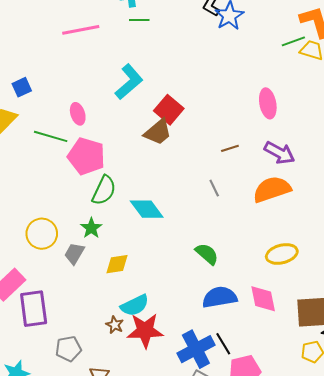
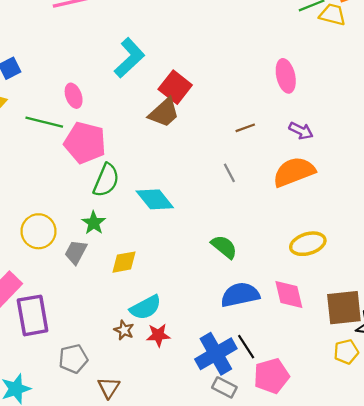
purple arrow: (280, 153) -> (301, 131), size x0.7
red star: (145, 331) -> (158, 335), size x0.6

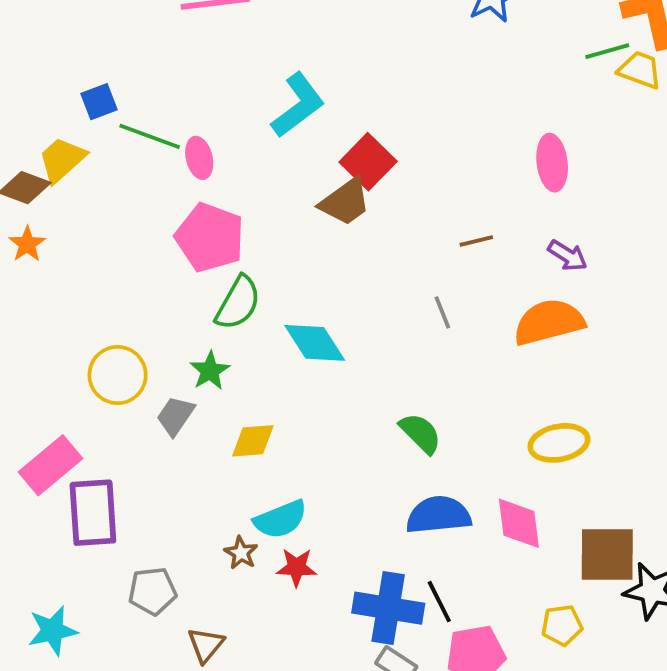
green line: (44, 122) -> (150, 136), moved
yellow pentagon: (346, 352) -> (562, 625), moved
blue cross: (216, 354) -> (388, 608), turned 33

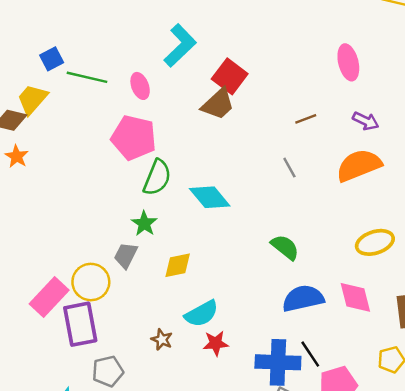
pink ellipse: (199, 158) -> (140, 86), moved
yellow circle: (118, 375) -> (91, 282), moved
brown star: (241, 553) -> (162, 340), moved
gray pentagon: (152, 591) -> (108, 371), moved

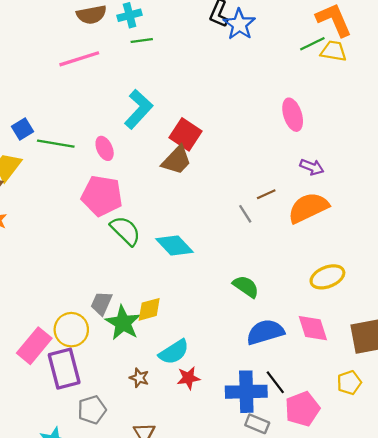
brown line: (306, 119) -> (266, 194), moved
green semicircle: (157, 178) -> (125, 231), turned -64
green star: (144, 224) -> (123, 323), moved, size x1.5

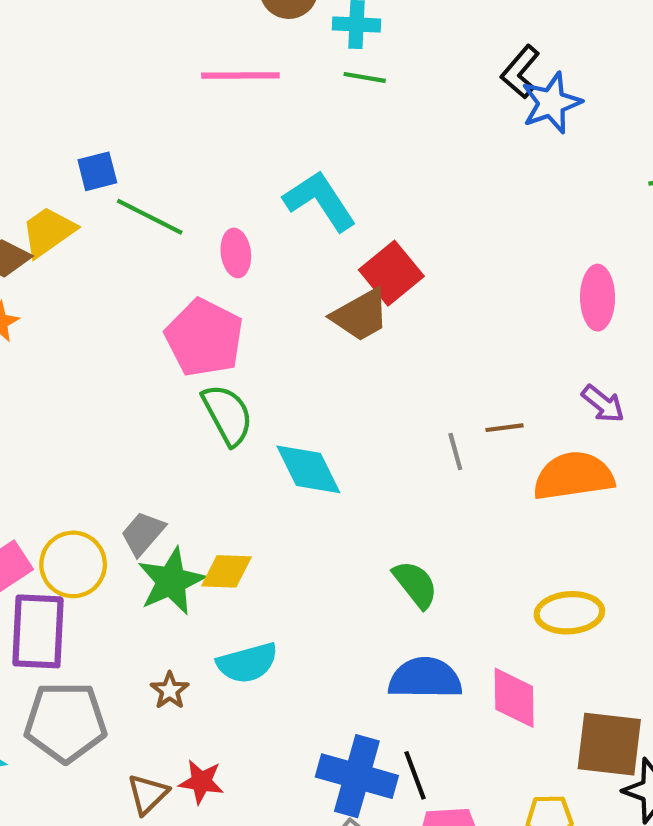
cyan L-shape: (139, 109) -> (320, 201), turned -93
red star: (188, 378) -> (201, 782), moved
gray pentagon: (92, 410) -> (65, 722), size x1.5

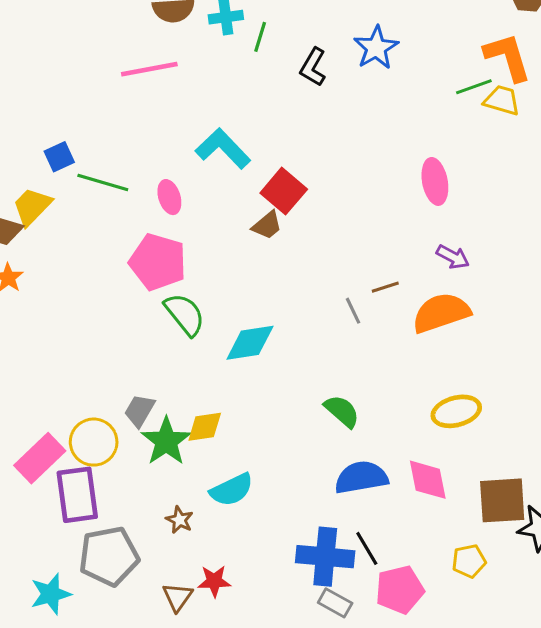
black L-shape: (520, 72) -> (313, 67), moved
green line: (365, 77) -> (260, 37), moved, turned -72
brown trapezoid: (361, 315) -> (267, 225), size x0.7
cyan diamond: (308, 469) -> (250, 343), turned -62

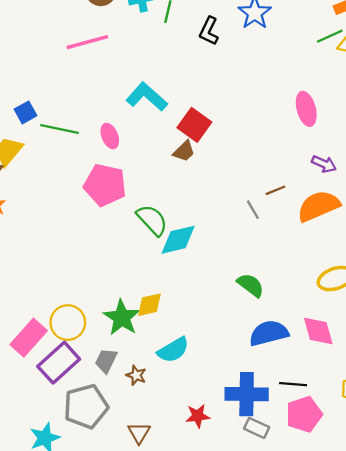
green semicircle: (185, 314) -> (152, 220), moved
gray trapezoid: (140, 411) -> (106, 361), moved
purple rectangle: (77, 495) -> (59, 363), turned 60
black line: (367, 548) -> (293, 384), moved, turned -50
red star: (214, 581) -> (198, 416), moved

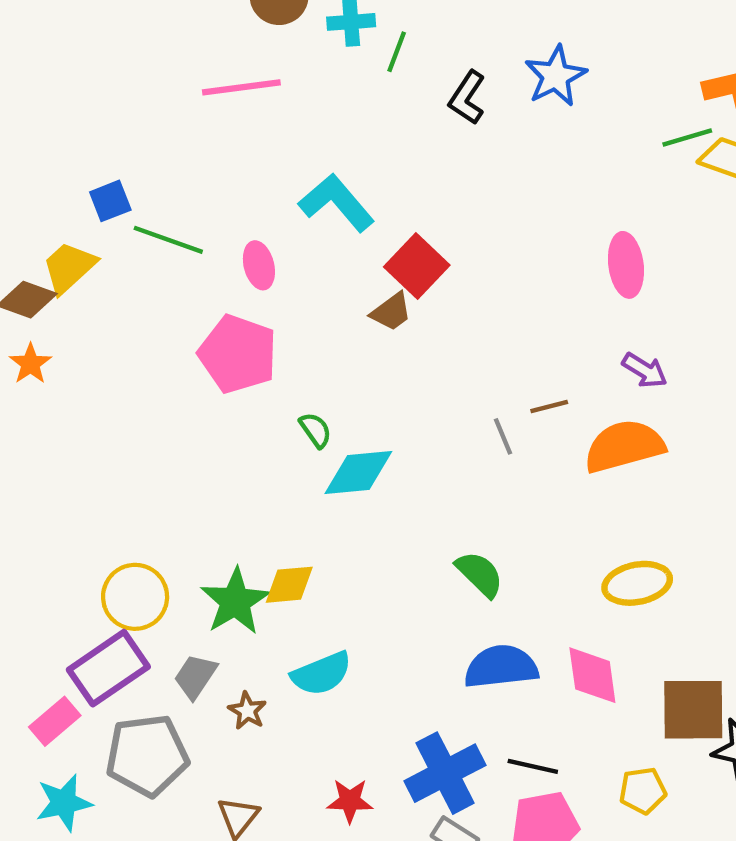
green semicircle: (152, 220) -> (315, 430), size x0.6
pink rectangle: (29, 338) -> (55, 721), moved, size x0.7
blue cross: (247, 394) -> (445, 773), turned -36

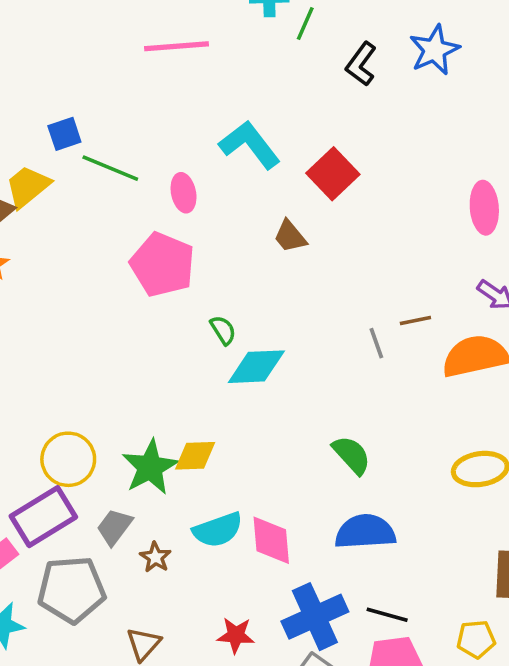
red square: (417, 266) -> (333, 174), moved
brown trapezoid: (391, 312) -> (290, 236), turned 84
pink diamond: (592, 675) -> (271, 540), moved

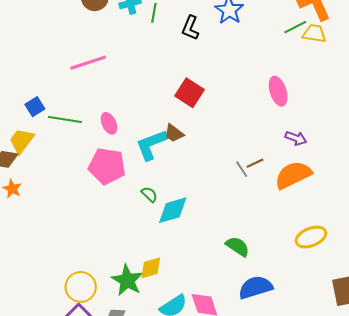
pink line: (177, 46) -> (88, 63), moved
cyan L-shape: (250, 145) -> (151, 145), moved, turned -60
gray line: (376, 343) -> (242, 169), moved

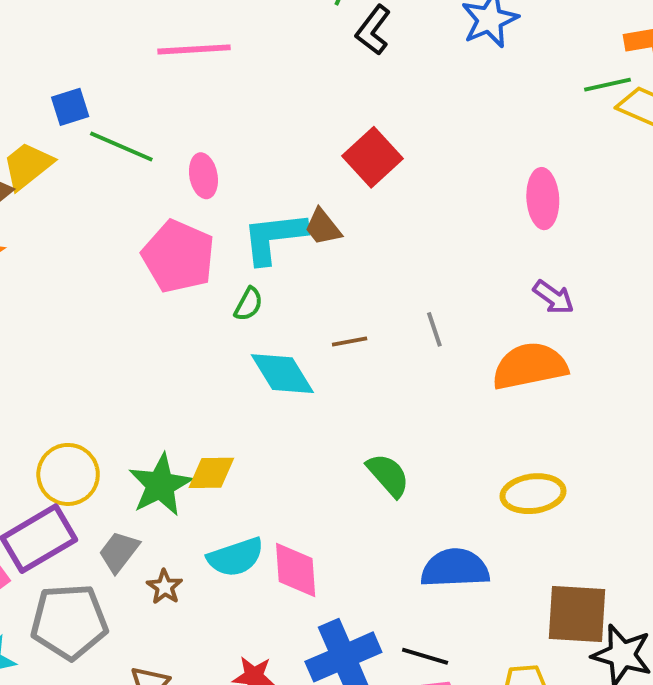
black L-shape: (190, 28) -> (373, 30), moved
brown line: (255, 163) -> (350, 342), moved
green semicircle: (149, 194) -> (248, 304), moved, turned 60
cyan diamond: (173, 210) -> (282, 374), turned 60
blue semicircle: (256, 287) -> (455, 568), moved

